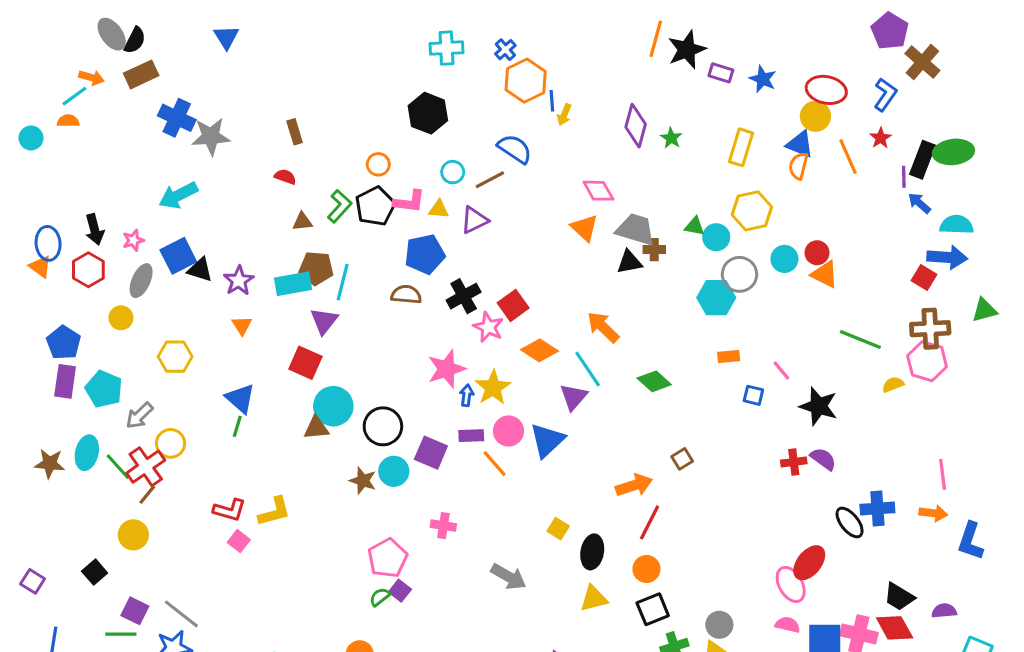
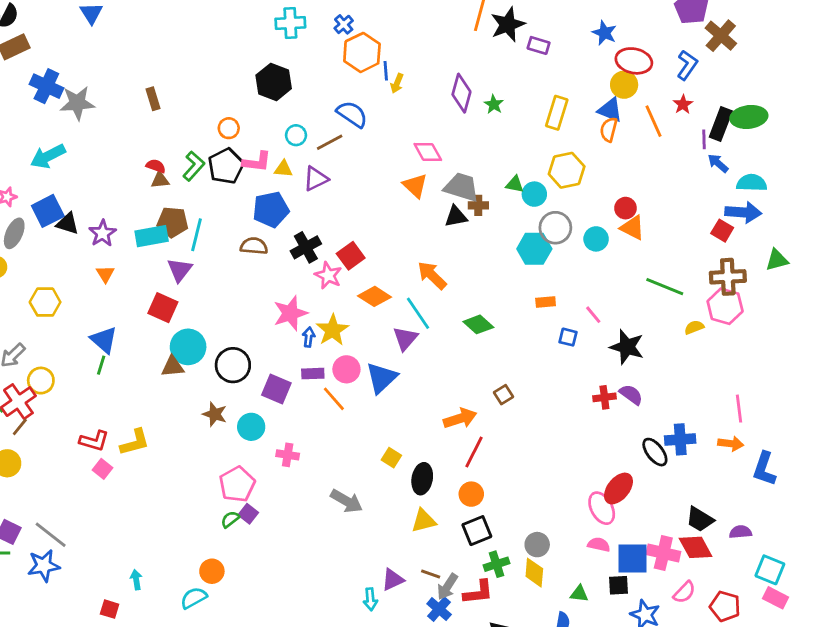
blue star: (763, 79) -> (604, 33), moved
red semicircle: (285, 177) -> (156, 166), moved
cyan circle: (784, 259) -> (596, 239), moved
cyan circle: (394, 471) -> (251, 427), moved

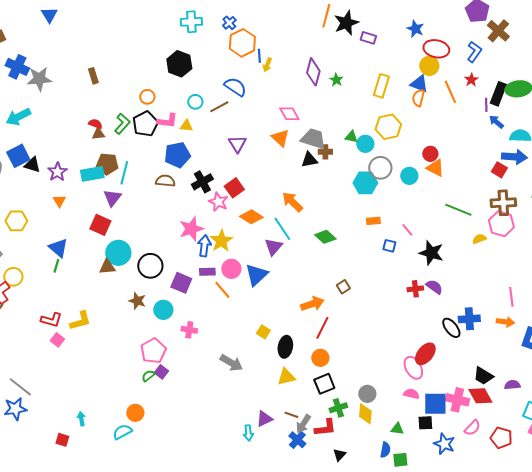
purple triangle: (316, 179) -> (237, 144), moved, turned -36
blue arrow: (309, 337) -> (204, 246), size x1.5

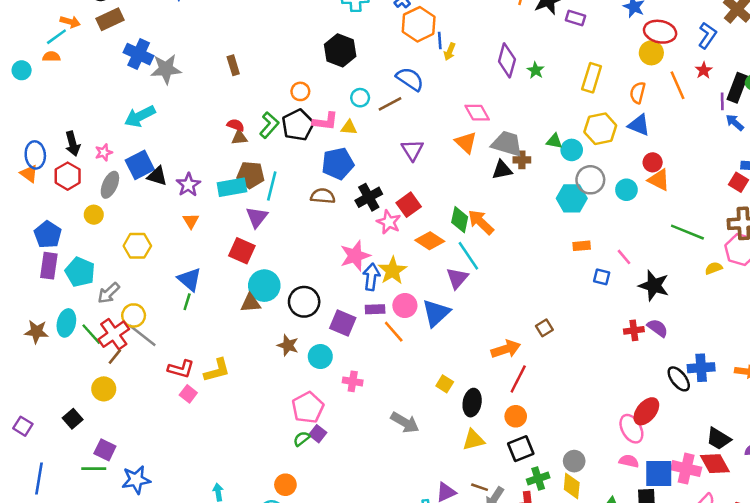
blue triangle: (419, 84) -> (639, 125), moved
green diamond: (325, 237) -> (460, 220), moved, turned 60
gray line: (20, 387) -> (142, 335), moved

